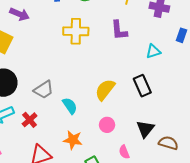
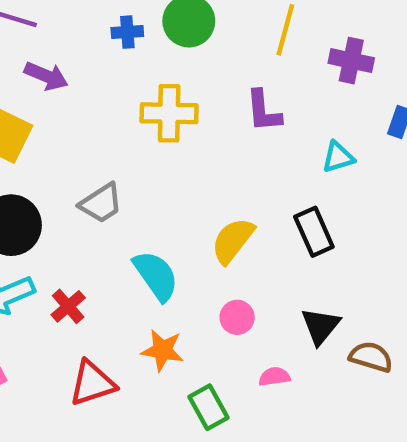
gray trapezoid: (44, 90) -> (101, 203), moved
cyan semicircle: (70, 106) -> (156, 276), size x1.4
pink semicircle: (124, 152) -> (274, 377), turned 104

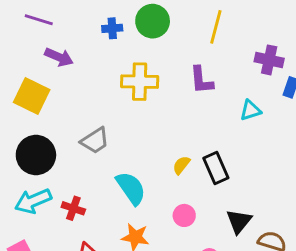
purple cross: (351, 61) -> (269, 60), moved
black rectangle: (314, 232) -> (216, 168), moved
yellow semicircle: (233, 241) -> (181, 165), size x0.6
red cross: (68, 306) -> (73, 208), turned -30

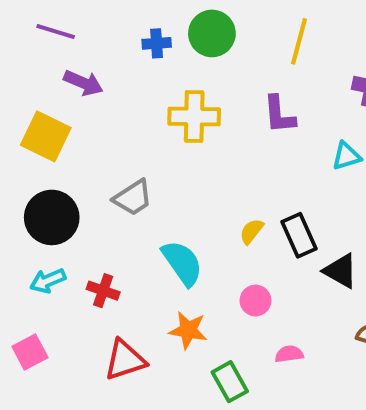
cyan arrow: (33, 201) -> (48, 281), size x0.7
black triangle: (239, 221) -> (341, 271), moved, turned -40

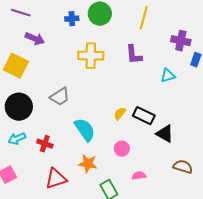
black rectangle: (299, 235) -> (144, 116), turned -40

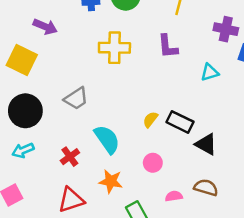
red cross: (45, 144) -> (70, 157), moved, turned 35
brown semicircle: (183, 167) -> (206, 188), moved

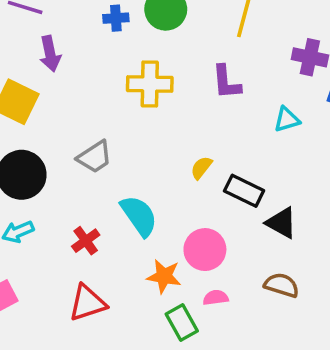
purple arrow: (45, 27) -> (50, 54), turned 55
yellow semicircle: (150, 119) -> (201, 168), moved
pink circle: (153, 163) -> (205, 250), size x1.5
orange star: (111, 181) -> (164, 276), moved
pink semicircle: (174, 196) -> (216, 298), moved

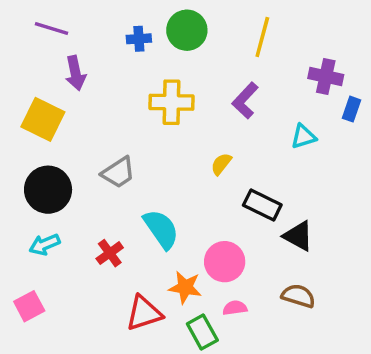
purple L-shape: (226, 82) -> (245, 100), turned 48
yellow semicircle: (201, 168) -> (221, 164), moved
red triangle: (87, 303) -> (144, 313), moved

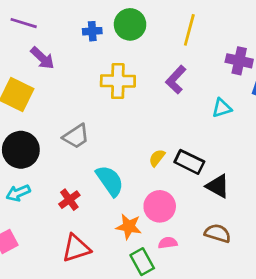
purple arrow: (75, 73) -> (42, 58), turned -35
yellow semicircle: (221, 164) -> (157, 158), moved
red triangle: (144, 313) -> (76, 248), moved

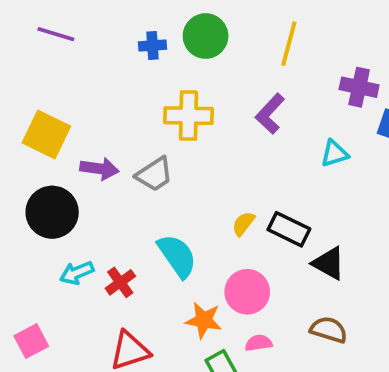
purple arrow: (42, 58) -> (99, 169), moved, turned -35
gray trapezoid: (76, 136) -> (154, 174), moved
cyan arrow: (18, 193) -> (77, 273), moved

